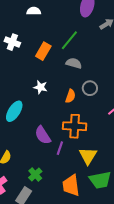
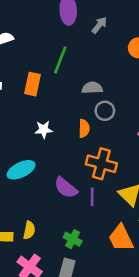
gray semicircle: (74, 63) -> (92, 88), moved
cyan ellipse: (14, 111) -> (21, 170), turned 50
orange cross: (75, 126) -> (101, 164), turned 30

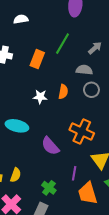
gray arrow: (99, 25) -> (95, 48), moved
orange semicircle: (84, 128) -> (63, 92), moved
cyan ellipse: (21, 170) -> (17, 126), turned 30
purple line: (92, 197) -> (74, 173), moved

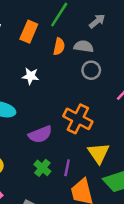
orange semicircle: (63, 92) -> (59, 47), moved
purple semicircle: (50, 146) -> (40, 134), turned -72
green cross: (49, 188) -> (42, 168), moved

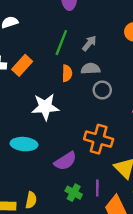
gray arrow: (97, 21) -> (89, 43), moved
orange rectangle: (29, 32) -> (22, 65), moved, turned 30
white star: (31, 76) -> (45, 107), size x1.6

